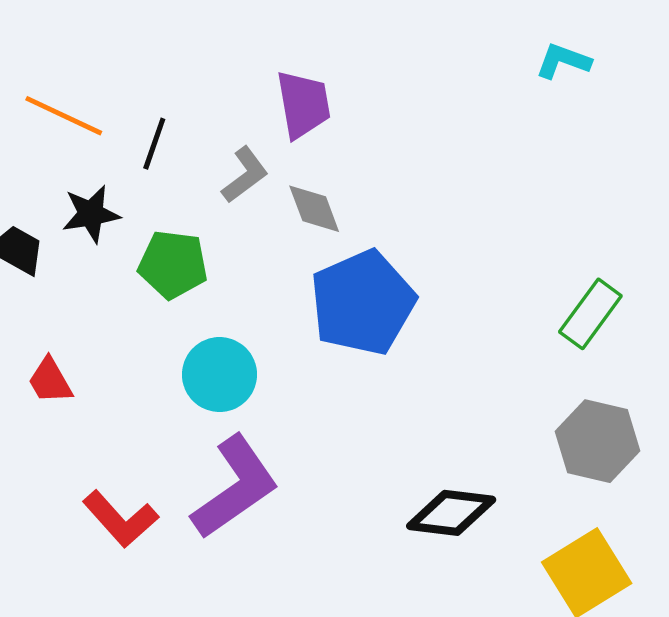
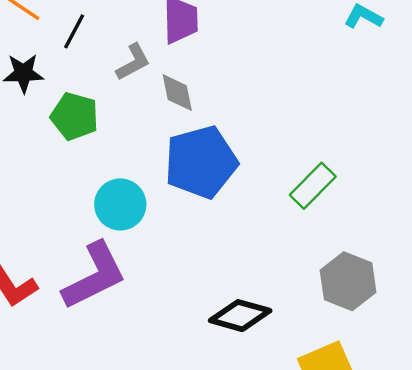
green rectangle: (590, 314) -> (313, 186), moved
cyan circle: (220, 375) -> (120, 204), moved

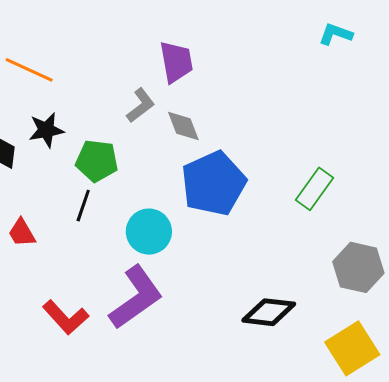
black line: (74, 31) -> (83, 206), moved

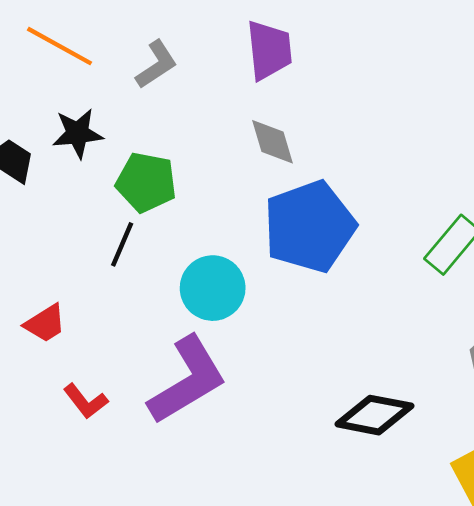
gray L-shape: (141, 105) -> (156, 65), moved
red trapezoid: (22, 233) -> (45, 323), moved, turned -96
red L-shape: (66, 317) -> (86, 401), size x0.7

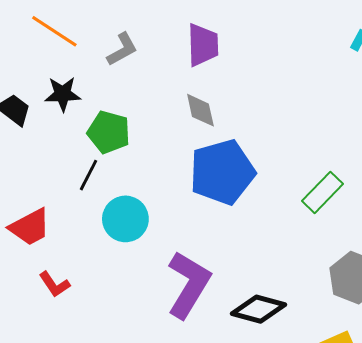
cyan circle: (213, 288) -> (125, 219), moved
red trapezoid: (45, 323) -> (30, 227), size x1.4
purple L-shape: (187, 380) -> (189, 285), moved, turned -32

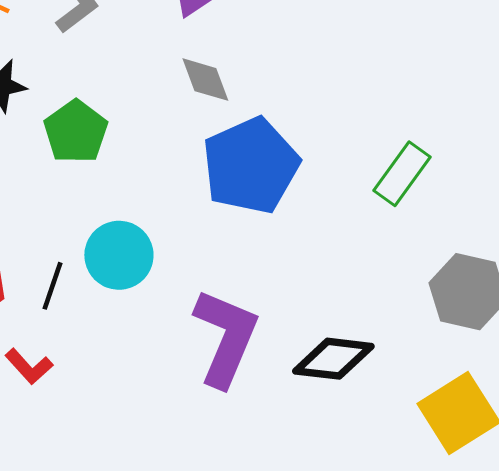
green pentagon: (109, 132) -> (76, 132), turned 30
black line: (88, 175) -> (53, 286), moved

